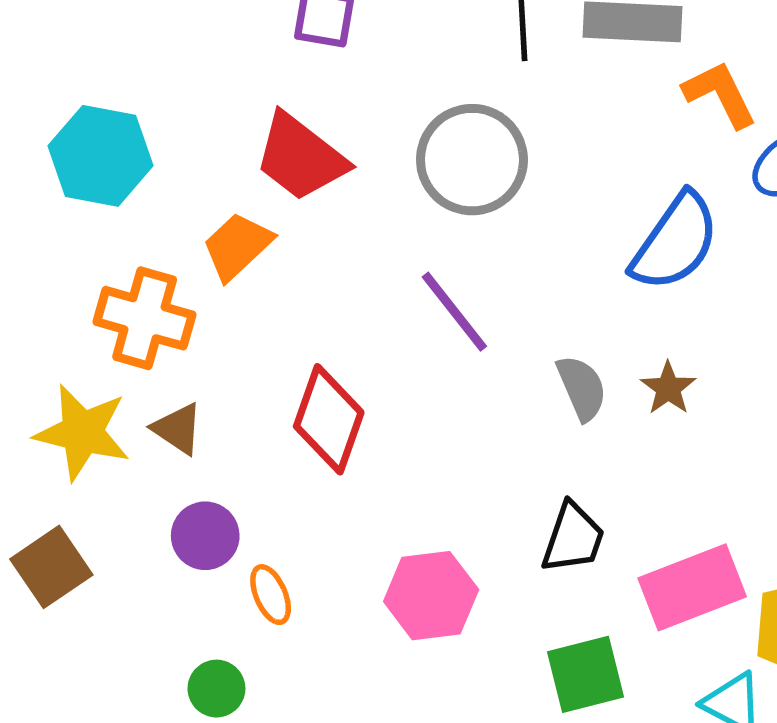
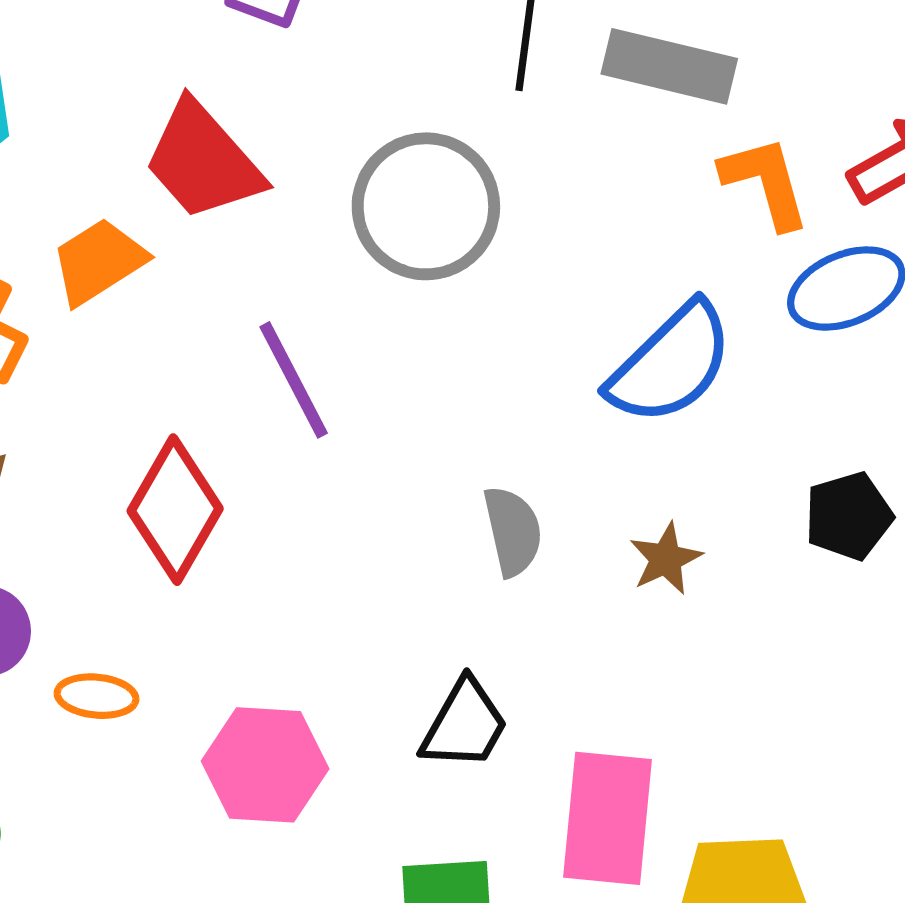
purple line: (454, 312) -> (294, 380), moved
brown star: (668, 388) -> (666, 559), moved
pink rectangle: (692, 587) -> (608, 818), turned -74
orange ellipse: (271, 595) -> (97, 696), moved, turned -72

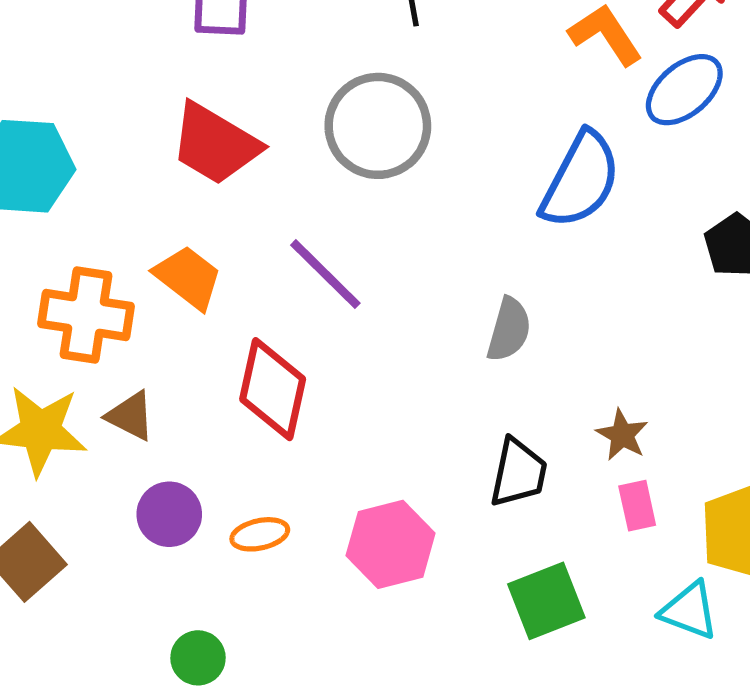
orange trapezoid: (99, 261) -> (188, 277), moved, turned 88
gray semicircle: (513, 531) -> (509, 330), turned 46
brown star: (666, 559) -> (622, 435), moved
pink rectangle: (608, 818) -> (637, 506), size x0.5

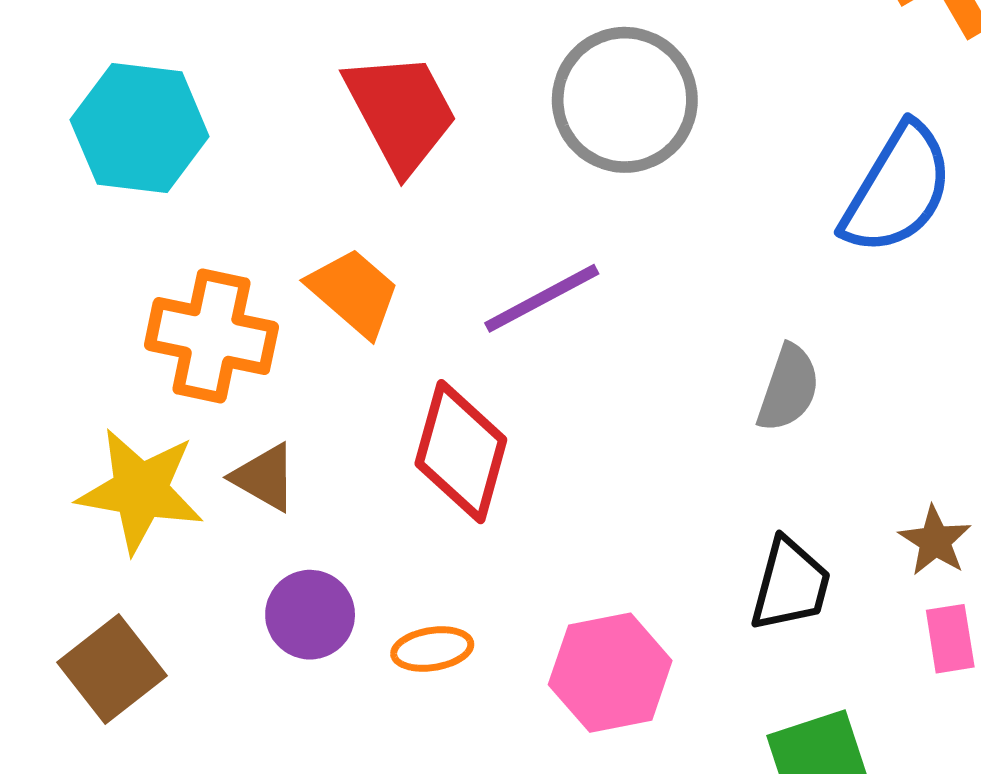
red trapezoid: (215, 144) -> (401, 112), turned -152
purple line: (325, 274) -> (542, 298), turned -76

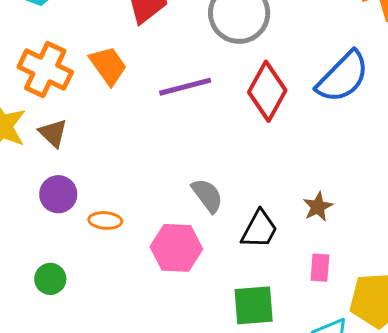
gray semicircle: (788, 388) -> (207, 195), moved, turned -69
red diamond: (461, 452) -> (267, 91), moved
brown star: (935, 541) -> (318, 207), moved

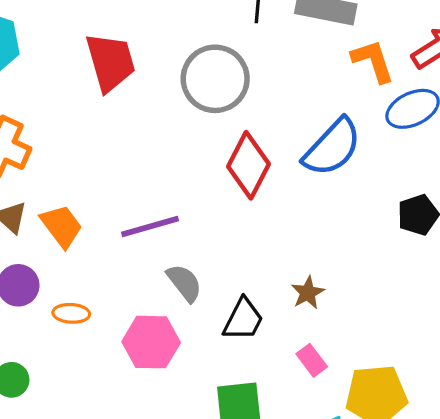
orange trapezoid: (108, 66) -> (62, 226), moved
purple line: (185, 87) -> (150, 227), moved
pink rectangle: (320, 268) -> (312, 360), turned -40

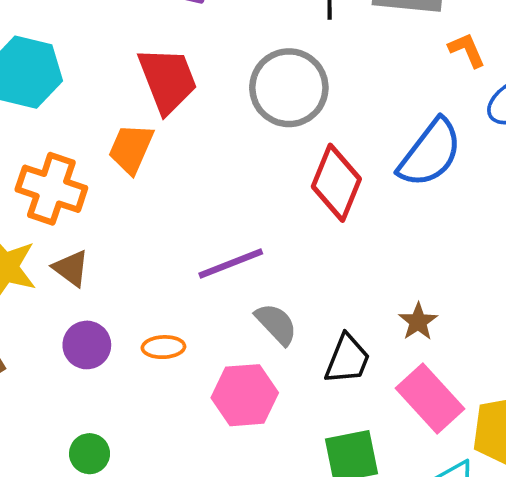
orange L-shape: (373, 61) -> (467, 50), size x0.7
orange trapezoid: (62, 226) -> (131, 149), moved, turned -114
orange ellipse: (71, 313) -> (163, 347), moved
pink rectangle: (312, 360) -> (430, 398), size x1.8

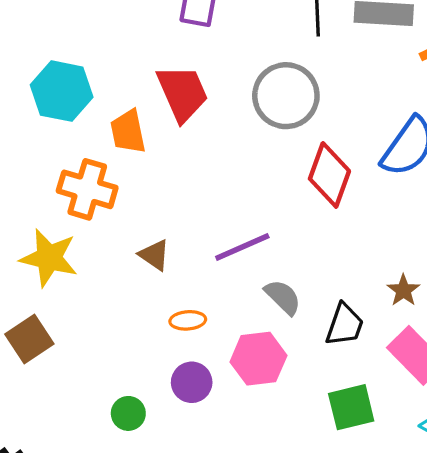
orange trapezoid: (131, 149) -> (128, 132), moved, turned -33
brown triangle: (71, 268) -> (154, 255), moved
purple circle: (87, 345) -> (192, 382), moved

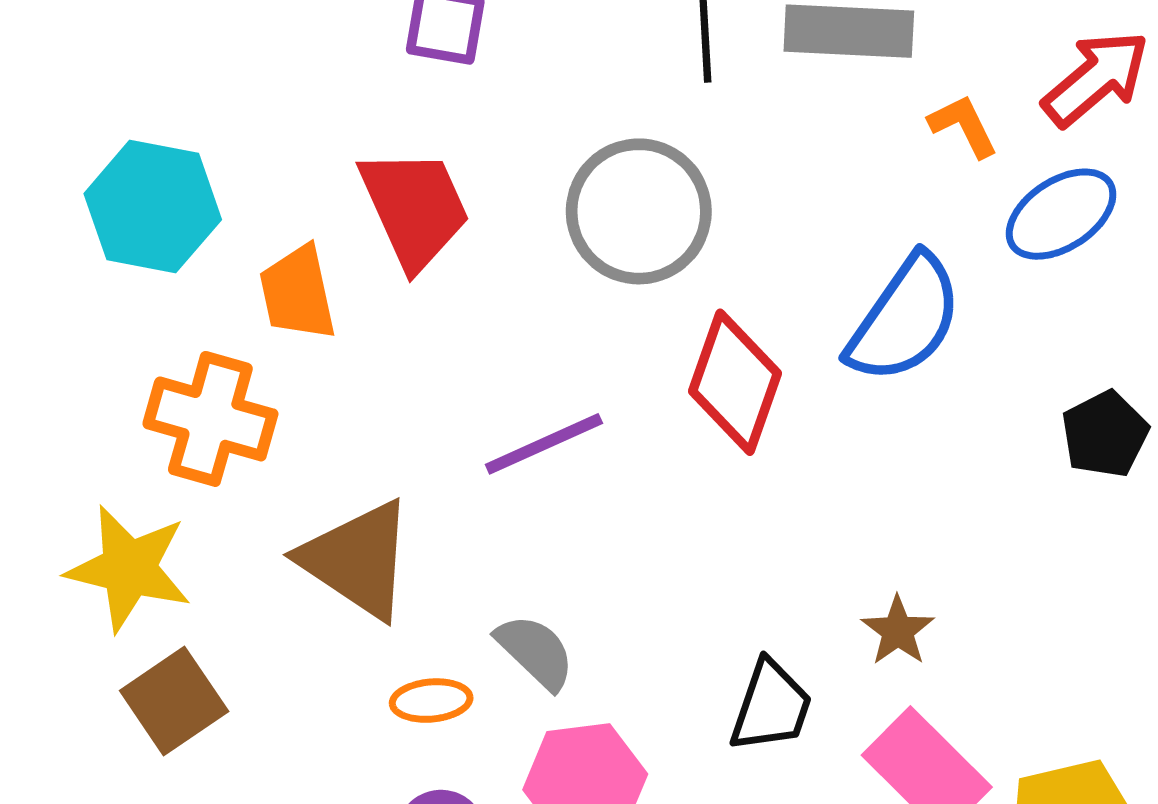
purple line: (242, 247) -> (544, 444), moved
brown triangle: (154, 255) -> (357, 560), size x1.8
gray semicircle: (283, 297) -> (535, 652), moved
brown square: (29, 339) -> (174, 701), moved

